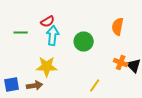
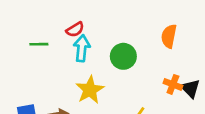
yellow star: (47, 67) -> (90, 90), moved, turned -30

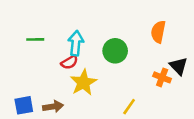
red semicircle: (75, 29) -> (69, 62), moved
black triangle: (190, 88) -> (179, 66), moved

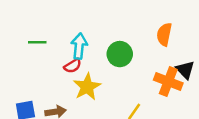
orange cross: (162, 77) -> (168, 82), size x1.5

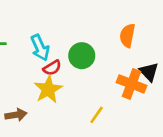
cyan arrow: (79, 46) -> (40, 48), turned 150
red semicircle: (73, 66) -> (52, 68), moved

